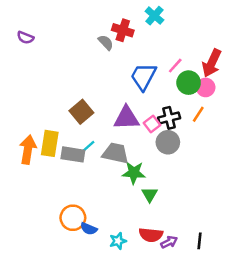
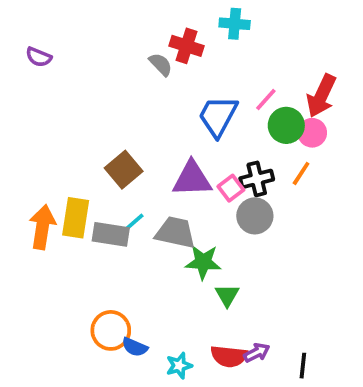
cyan cross: (154, 16) -> (235, 24), turned -36
purple arrow: (169, 242) -> (257, 353), moved

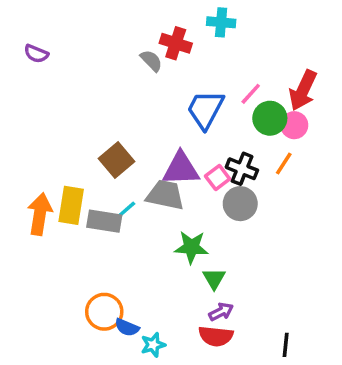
black cross: (257, 179) -> (242, 169), turned 36
gray trapezoid: (175, 233) -> (165, 195), moved
purple arrow: (257, 353) -> (221, 312), moved
cyan star: (179, 366) -> (153, 345), moved

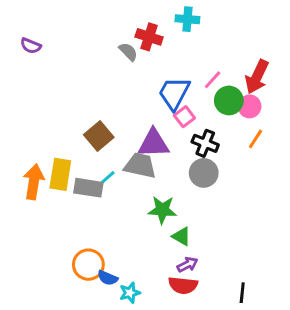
orange line: (284, 164) -> (255, 139), moved
pink square: (218, 177) -> (184, 117), moved
green triangle: (214, 279) -> (182, 236), turned -30

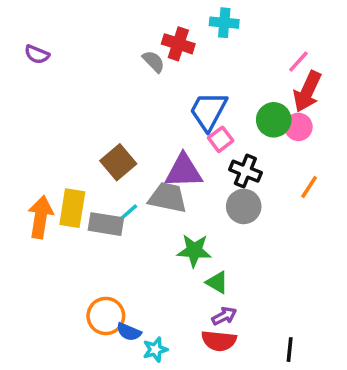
pink line: (213, 80) -> (298, 62), moved
orange line: (255, 139) -> (309, 187), moved

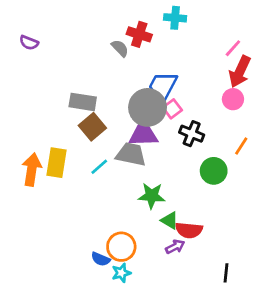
green circle: (274, 120) -> (214, 171), moved
gray circle: (244, 206) -> (148, 107), moved, size x1.4
gray rectangle: (106, 224) -> (83, 102), moved
orange circle: (106, 316) -> (121, 247), moved
red semicircle: (219, 341) -> (189, 230), moved

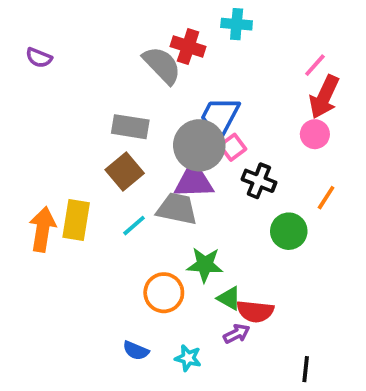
gray semicircle: (120, 48) -> (162, 65), size x1.6
gray rectangle: (83, 102) -> (130, 127), moved
orange circle: (121, 247) -> (164, 293), moved
cyan star: (121, 273) -> (188, 358), moved, turned 30

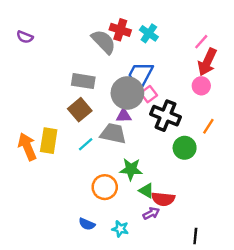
cyan cross: (237, 24) -> (149, 33), moved, turned 30
purple triangle: (194, 181) -> (124, 116), size x0.6
black cross: (259, 181) -> (166, 116), size x1.4
orange arrow: (43, 229) -> (27, 147), turned -32

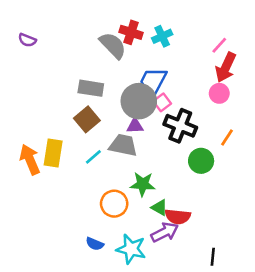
cyan cross: (149, 33) -> (162, 36), turned 30
purple arrow: (151, 213) -> (165, 232), size x1.5
cyan star: (120, 229) -> (131, 249), size x1.6

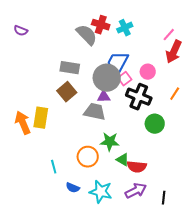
pink circle: (219, 93) -> (148, 72), moved
orange line: (227, 137) -> (175, 94), moved
cyan line: (93, 157) -> (54, 167), moved, turned -64
purple arrow: (165, 232) -> (136, 191), moved

